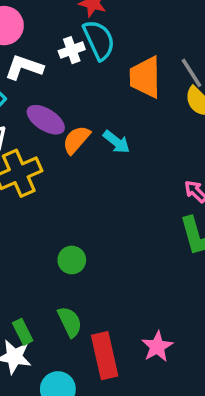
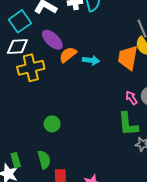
orange trapezoid: (145, 77) -> (128, 58), moved
cyan arrow: (117, 142) -> (91, 60), turned -42

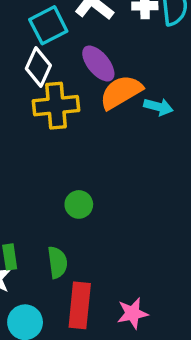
white diamond: (17, 47) -> (38, 67), turned -70
orange semicircle: (68, 55) -> (121, 92), size x1.4

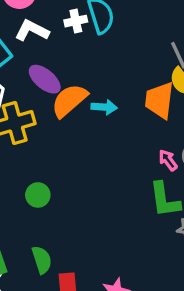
green circle: (79, 204) -> (38, 195), moved

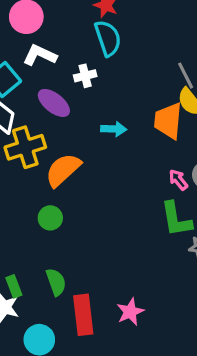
white cross: (76, 21) -> (85, 76), moved
orange semicircle: (69, 100) -> (63, 170), moved

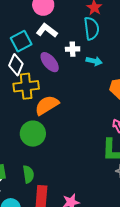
cyan arrow: (114, 129) -> (94, 61), moved
green circle: (50, 218) -> (33, 134), size x1.6

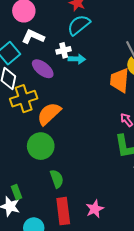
cyan semicircle: (91, 28) -> (79, 25), turned -110
cyan arrow: (94, 61) -> (77, 59), moved
green semicircle: (28, 174) -> (57, 179), moved

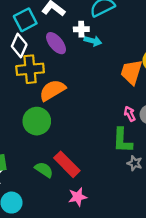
green semicircle: (57, 179) -> (44, 170), moved, turned -48
red rectangle: (63, 211) -> (67, 164), moved, turned -50

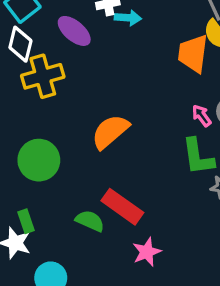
orange semicircle: (52, 90) -> (110, 132), moved
green circle: (37, 121) -> (39, 160), moved

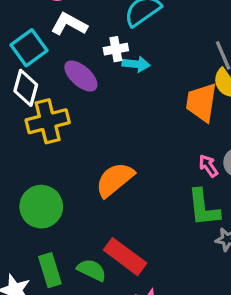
green rectangle: (26, 221) -> (50, 270), moved, size x1.4

